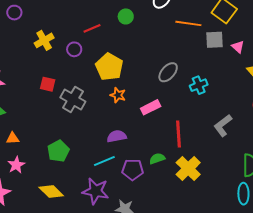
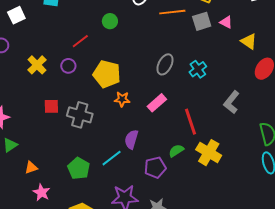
purple semicircle: (117, 136) -> (131, 139), turned -48
cyan line: (104, 161) -> (112, 158), moved

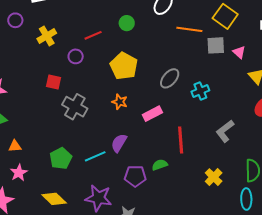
yellow cross: (37, 65) -> (47, 36), moved
yellow pentagon: (107, 74) -> (124, 66), moved
red square: (51, 106) -> (53, 82), moved
yellow cross: (209, 153) -> (214, 177), moved, size x0.7

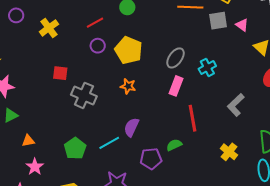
purple circle: (76, 56) -> (98, 46), moved
pink rectangle: (152, 114) -> (176, 86), moved, turned -36

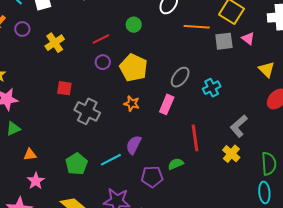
pink triangle: (242, 25) -> (248, 38), moved
pink rectangle: (176, 86) -> (167, 104), moved
yellow cross: (229, 152) -> (231, 154), moved

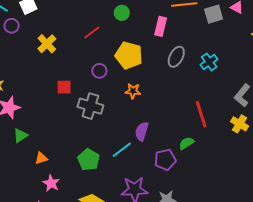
purple circle: (22, 29) -> (12, 26), moved
purple circle: (103, 62) -> (99, 71), moved
pink rectangle: (167, 104) -> (161, 26), moved

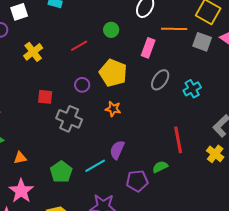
gray square: (214, 14) -> (202, 42), turned 30
orange triangle: (41, 158) -> (20, 158), moved
pink star: (51, 183) -> (21, 191), size x1.4

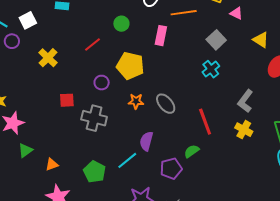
gray square: (202, 42) -> (216, 40), moved, turned 36
gray ellipse: (160, 80) -> (166, 104), moved, turned -65

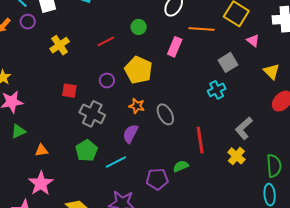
purple semicircle: (146, 141) -> (130, 134), moved
green pentagon: (95, 172) -> (86, 151), moved

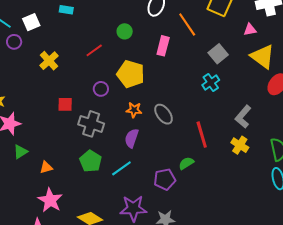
orange line: (202, 29) -> (187, 24), turned 60
pink triangle: (253, 41) -> (250, 30), moved, turned -40
yellow triangle: (272, 72) -> (263, 57), size x1.5

